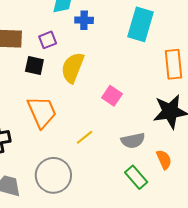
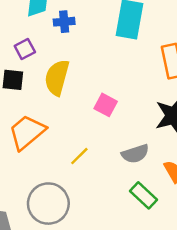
orange trapezoid: (42, 112) -> (27, 132), turned -100

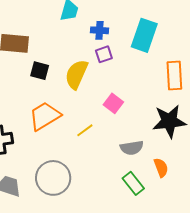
blue cross: (64, 22) -> (100, 30), moved
purple square: (25, 49) -> (104, 54), moved
yellow line: (79, 156) -> (85, 130), moved

